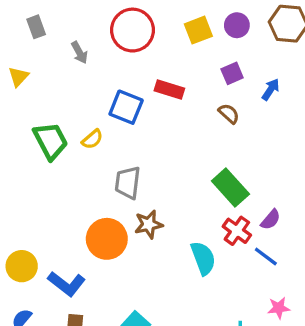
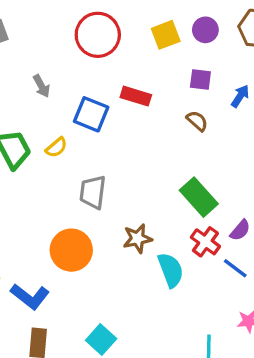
gray arrow: (79, 53) -> (41, 86), moved
purple square: (232, 73) -> (200, 80), turned 30
brown star: (149, 224) -> (137, 238), moved

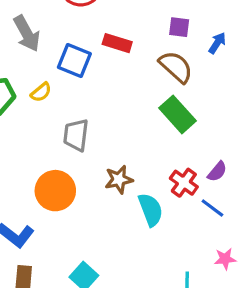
gray arrow: (41, 86) -> (27, 34), size x1.6
brown semicircle: (197, 121) -> (176, 67), size x1.6
green rectangle: (199, 197) -> (178, 114), moved

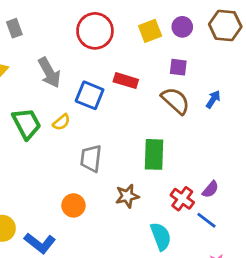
blue arrow: (217, 43) -> (213, 99), moved
green rectangle: (178, 114) -> (154, 154), moved, turned 44
orange circle: (55, 191) -> (73, 205), size x0.7
cyan semicircle: (151, 210) -> (161, 236), moved

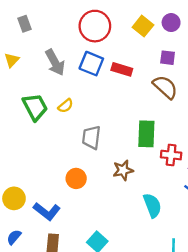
yellow square: (150, 31) -> (143, 26), turned -30
blue square: (90, 95) -> (91, 64), moved
red cross: (182, 199) -> (171, 155), moved, turned -30

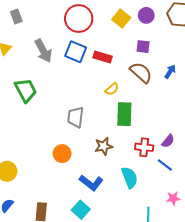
yellow semicircle: (66, 106) -> (112, 89), moved
red cross: (171, 155) -> (144, 147), moved
blue L-shape: (47, 211) -> (91, 183), moved

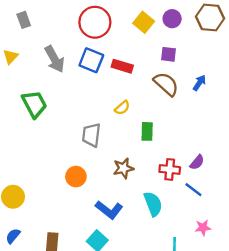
yellow semicircle: (112, 89) -> (122, 108), moved
green rectangle: (124, 114) -> (147, 131), size x0.7

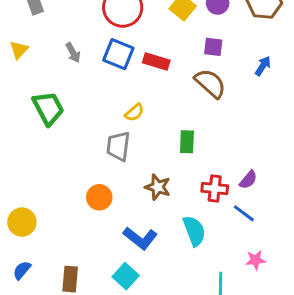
gray arrow: (55, 59) -> (73, 53), size x0.6
blue arrow: (199, 83) -> (263, 66), moved
yellow semicircle: (122, 108) -> (134, 113), moved
brown star: (123, 168) -> (158, 187), turned 30

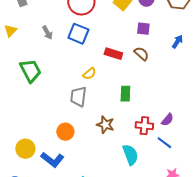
red rectangle: (156, 61) -> (113, 54), moved
brown semicircle: (210, 83) -> (141, 54), size x0.7
yellow circle: (22, 222) -> (25, 149), moved
blue L-shape: (140, 238) -> (52, 160), moved

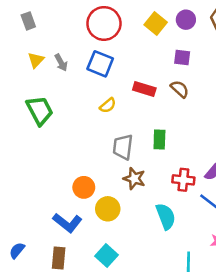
yellow triangle: (10, 31) -> (36, 60), moved
yellow semicircle: (89, 74) -> (108, 105), moved
gray trapezoid: (78, 97) -> (123, 147), moved
yellow circle: (25, 149) -> (108, 209), moved

